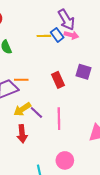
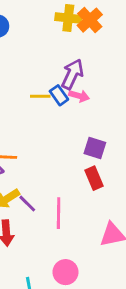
purple arrow: (66, 20) -> (72, 74), turned -125
red rectangle: (58, 80) -> (94, 178), moved

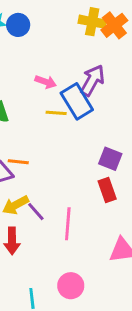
blue rectangle: (59, 95) -> (77, 101), size x1.6
yellow line: (40, 96) -> (56, 113), moved
pink arrow: (79, 96) -> (46, 82), moved

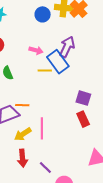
blue circle: (18, 25) -> (43, 14), moved
purple line: (36, 212) -> (45, 168), moved
pink line: (68, 224) -> (42, 128), moved

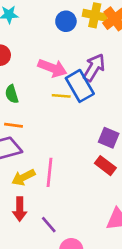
pink arrow: (36, 50) -> (52, 68), size x1.5
orange line: (22, 105) -> (13, 125), moved
red rectangle: (83, 119) -> (105, 166), turned -35

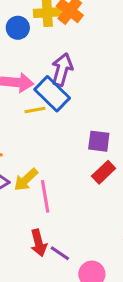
red rectangle: (105, 166) -> (104, 172), turned -65
yellow arrow: (23, 177) -> (26, 180), moved
red arrow: (20, 209) -> (39, 243), moved

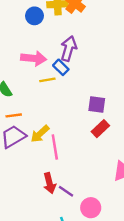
blue rectangle: (52, 94) -> (61, 67), size x0.6

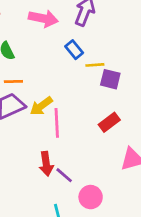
blue rectangle: (61, 67) -> (74, 50), moved
yellow line: (47, 80) -> (95, 65), moved
red rectangle: (100, 129) -> (109, 122), moved

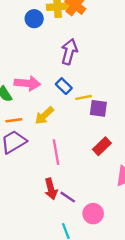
pink arrow: (43, 18) -> (27, 83), moved
yellow arrow: (41, 106) -> (44, 116), moved

